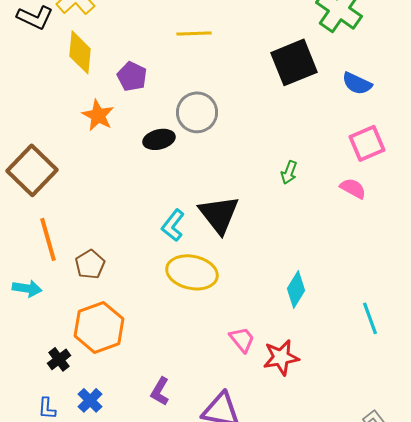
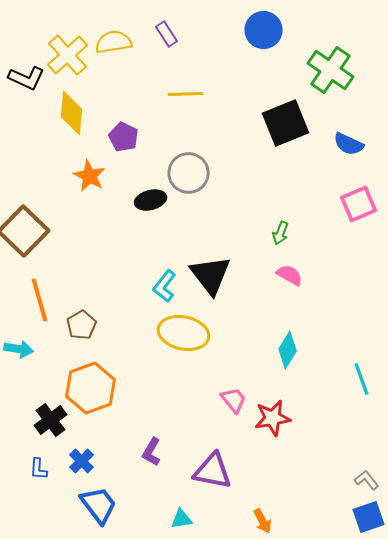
pink semicircle: (353, 188) -> (290, 275), moved
black cross: (59, 359) -> (51, 420), size x1.4

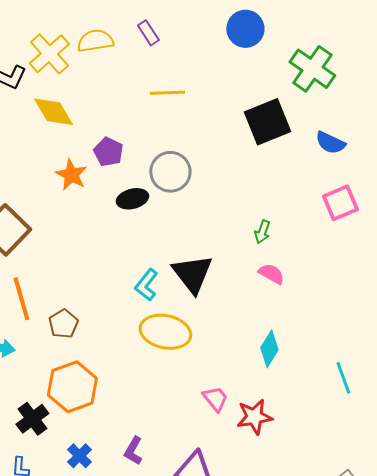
yellow diamond: (72, 113) -> (53, 112), turned -36
purple pentagon: (124, 137) -> (108, 152), moved
blue cross: (82, 461) -> (79, 456), moved

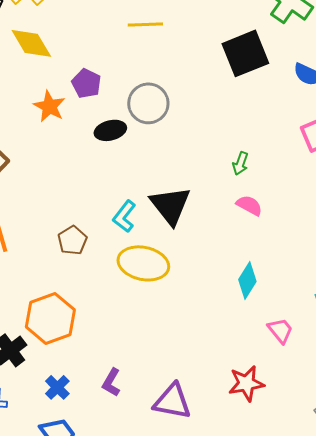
brown pentagon: (63, 324) -> (72, 240), moved
pink trapezoid: (215, 399) -> (280, 330), moved
red star: (254, 417) -> (246, 383), moved

